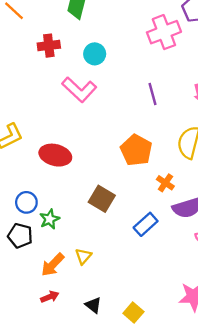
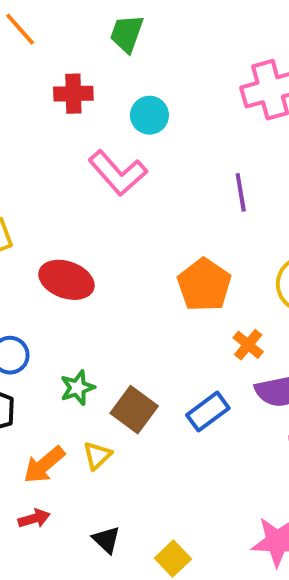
brown square: (102, 199) -> (134, 410), moved
green star: (50, 219) -> (77, 388), moved

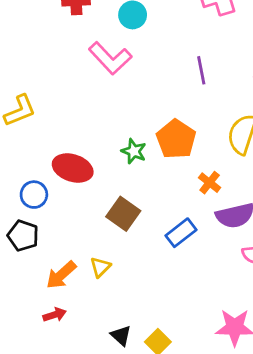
red ellipse: (66, 280) -> (73, 168), moved
green star: (77, 388) -> (134, 151), moved, turned -30
brown square: (134, 410) -> (123, 214), moved
black triangle: (106, 540) -> (121, 336), moved

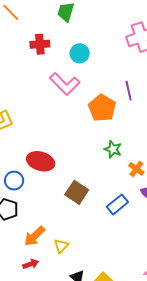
orange pentagon: (176, 139) -> (102, 108), moved
green star: (134, 151) -> (113, 149), moved
yellow triangle: (100, 267) -> (61, 246), moved

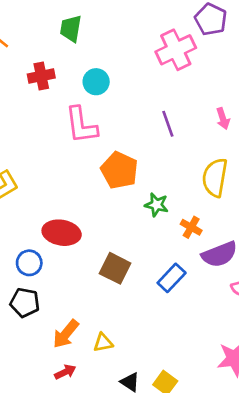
pink L-shape: (65, 84) -> (81, 125), turned 44
orange pentagon: (102, 108) -> (119, 170), moved
yellow triangle: (61, 246) -> (103, 343), turned 42

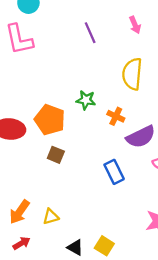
orange pentagon: (119, 170) -> (50, 120), moved
brown square: (115, 268) -> (56, 155), size x0.7
blue rectangle: (172, 278) -> (114, 172), moved, turned -65

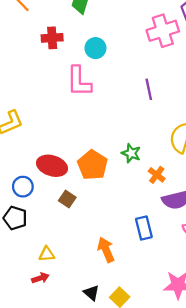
brown square: (56, 155) -> (67, 199), moved
orange arrow: (19, 212) -> (106, 250), moved, turned 110
yellow triangle: (51, 217) -> (47, 254), moved

